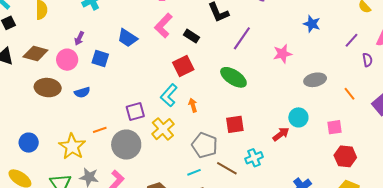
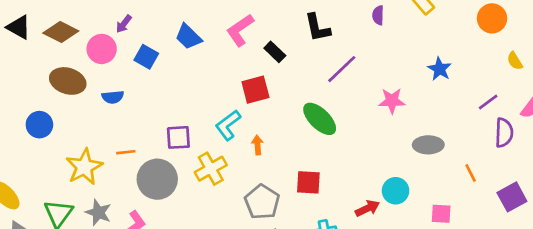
purple semicircle: (367, 60) -> (504, 133), size x1.5
blue circle: (29, 143) -> (39, 125), moved

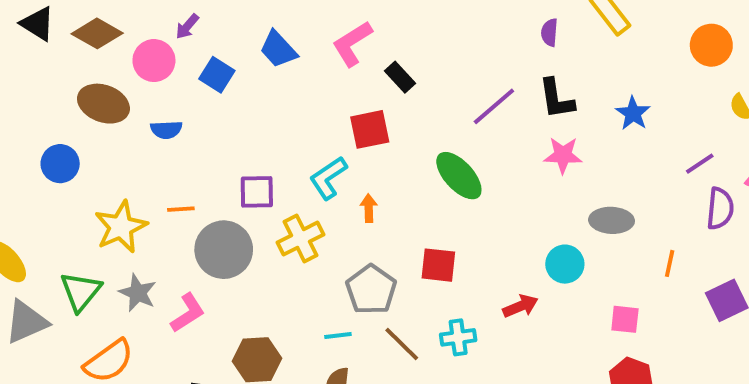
black L-shape: (317, 28) -> (556, 99), moved
orange line: (471, 173) -> (670, 263), turned 36
cyan circle: (396, 191) -> (565, 264), moved

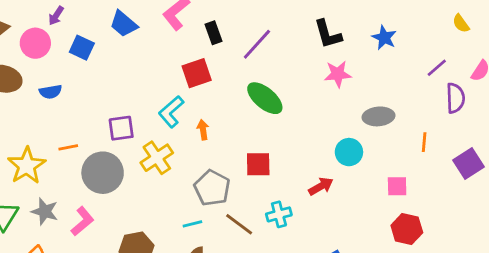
black rectangle: (400, 77) -> (214, 33), turned 30
purple line: (494, 106) -> (257, 44), moved

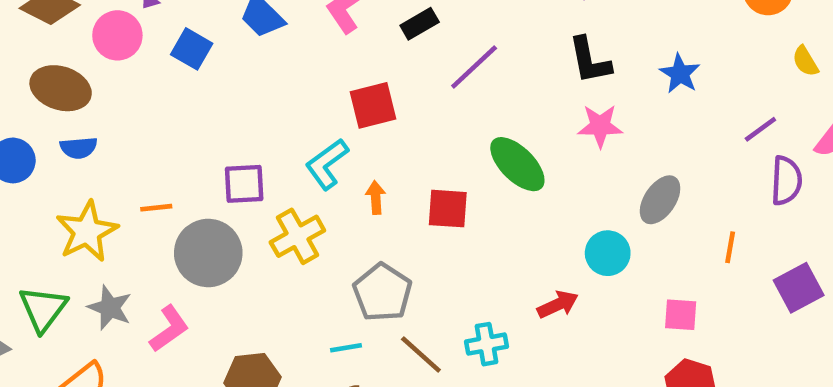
black rectangle: (214, 33) -> (420, 24), moved, turned 75
blue semicircle: (51, 92) -> (79, 148), moved
green ellipse: (265, 98) -> (517, 164), moved
gray ellipse: (378, 116) -> (660, 200), turned -56
red square: (258, 164) -> (448, 209), moved

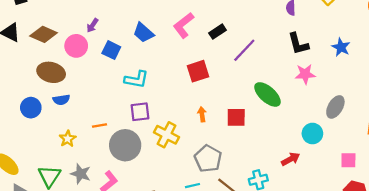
cyan L-shape: (327, 164) -> (136, 79), moved, turned -130
yellow star: (87, 231) -> (68, 139), size x0.6
yellow cross: (297, 236) -> (167, 135), turned -30

